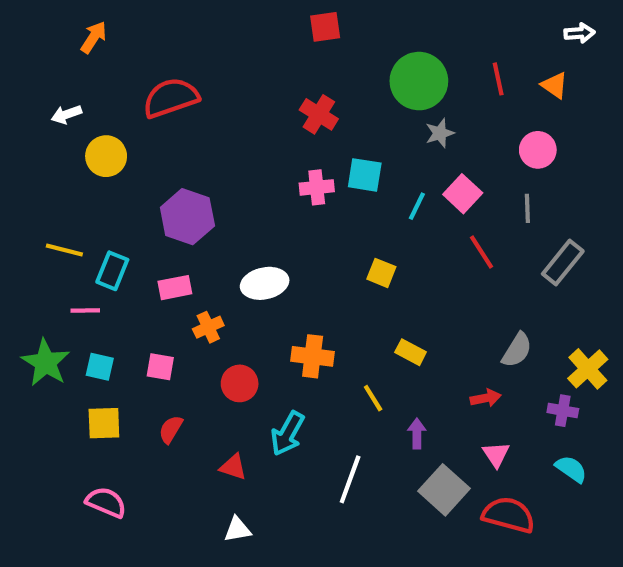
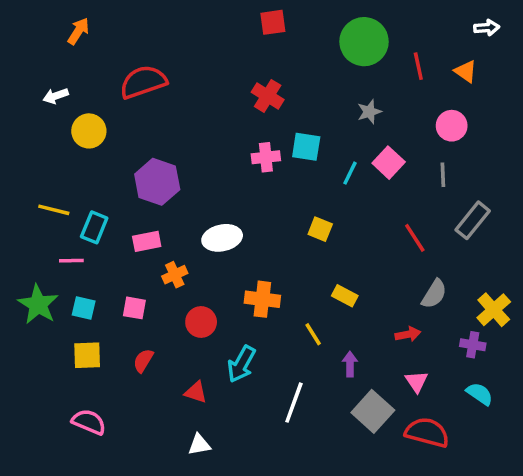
green circle: (419, 81) -> (364, 42), moved
red line: (481, 252) -> (415, 238), moved

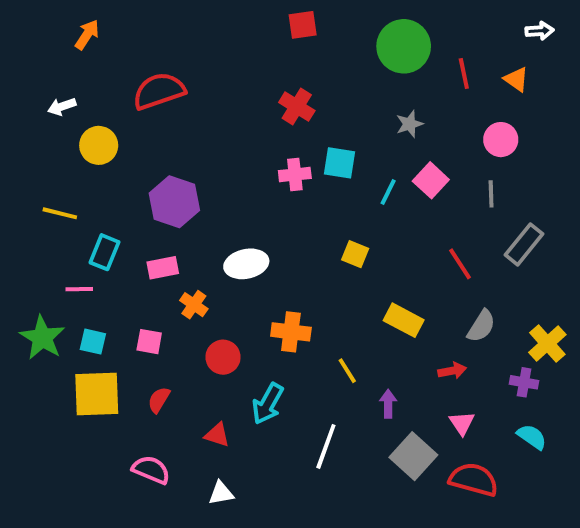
yellow line: (54, 210) -> (60, 213), moved
orange cross: (175, 275) -> (194, 305), turned -30
yellow rectangle: (345, 296) -> (404, 320), moved, size x1.4
yellow square: (87, 355) -> (97, 394), size x1.5
pink semicircle: (89, 422) -> (151, 470), moved

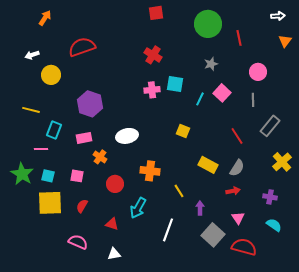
orange triangle: (516, 79) -> (285, 41), moved, turned 32
gray semicircle: (481, 326) -> (237, 168), moved
yellow cross: (547, 344) -> (282, 162), moved

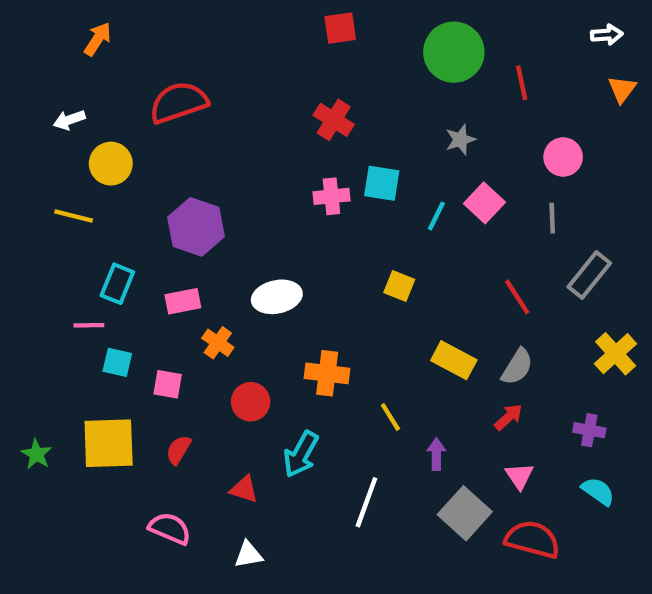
yellow line: (31, 110) -> (74, 216), moved
green star: (22, 174) -> (36, 454), moved, size x0.6
cyan square: (48, 176) -> (117, 362), moved
red arrow: (233, 191) -> (508, 417), turned -32

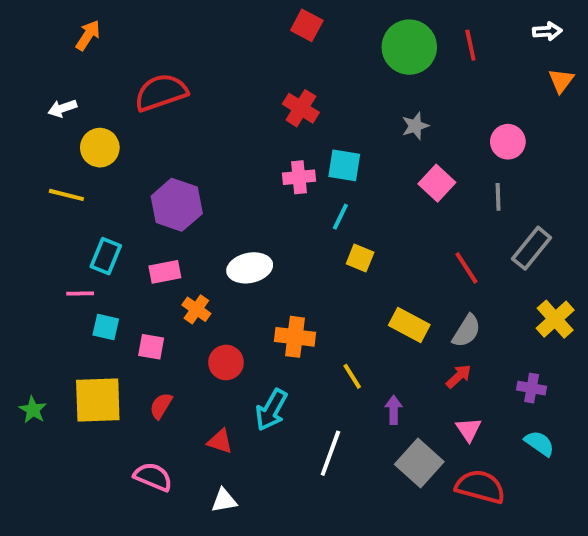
red square: (340, 28) -> (307, 25), turned 36
red line: (522, 83) -> (470, 45), moved
cyan line: (436, 216) -> (340, 217), moved

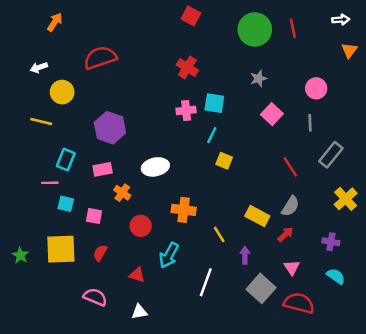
yellow rectangle: (409, 325) -> (257, 216), moved

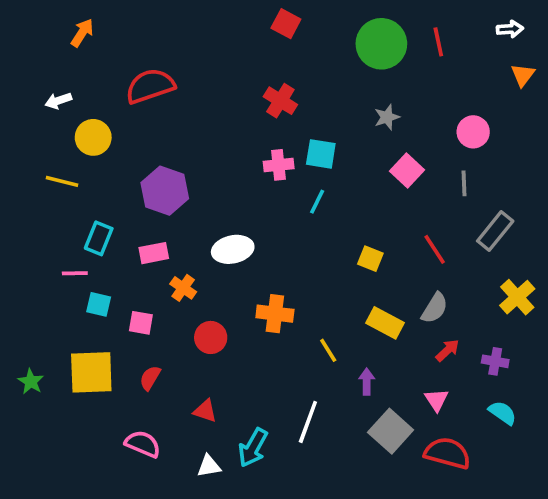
yellow square: (224, 161) -> (370, 259), moved
red arrow: (285, 234) -> (447, 350), moved
cyan arrow: (169, 255) -> (253, 448), moved

